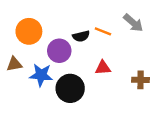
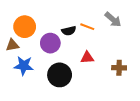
brown triangle: (14, 64) -> (12, 45), moved
blue star: (41, 75) -> (24, 66), moved

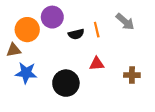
orange line: (87, 27) -> (97, 30), turned 56
purple circle: (50, 43) -> (52, 17), moved

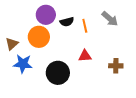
orange circle: (27, 30) -> (39, 37), moved
black semicircle: (76, 34) -> (67, 22), moved
brown triangle: (14, 50) -> (12, 44), turned -32

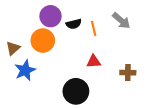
blue star: (23, 64) -> (25, 70), turned -30
black circle: (58, 73) -> (76, 91), moved

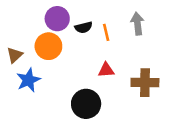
gray arrow: (121, 21) -> (137, 24), turned -138
brown cross: (128, 73) -> (145, 83), size x1.5

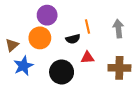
gray arrow: (137, 24) -> (118, 29), moved
black semicircle: (84, 27) -> (73, 39), moved
black circle: (86, 104) -> (62, 72), moved

